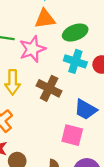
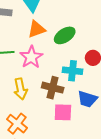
cyan cross: (75, 61) -> (72, 71), moved
pink square: (72, 135) -> (63, 112), moved

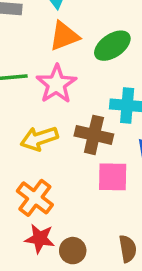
yellow arrow: (20, 89) -> (39, 139), turned 85

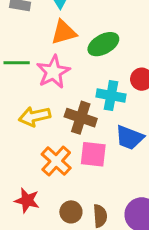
orange cross: (35, 198) -> (56, 161), moved
brown circle: (73, 251) -> (71, 212), moved

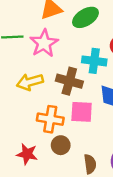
orange cross: (56, 161) -> (50, 119), turned -30
brown circle: (71, 212) -> (61, 145), moved

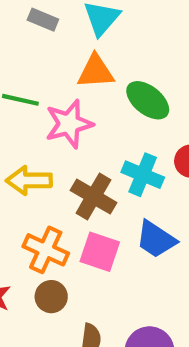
green ellipse: (85, 17) -> (148, 100), turned 55

